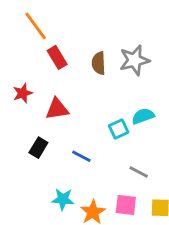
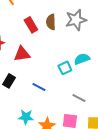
red rectangle: (57, 57) -> (31, 25), moved

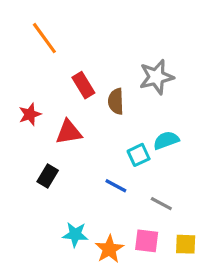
brown semicircle: (51, 22) -> (116, 101), moved
blue line: (39, 87) -> (116, 186), moved

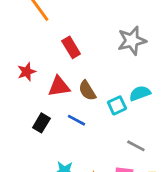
brown semicircle: (116, 101) -> (87, 91), moved, turned -30
blue line: (116, 186) -> (76, 120), moved

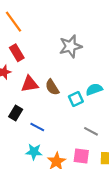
gray star: (132, 41) -> (70, 46), moved
red rectangle: (71, 47) -> (17, 53), moved
blue line: (76, 120) -> (37, 127), moved

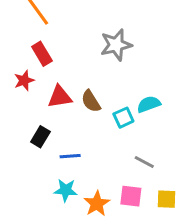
blue line: (37, 127) -> (70, 156), turned -32

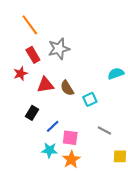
gray star: (116, 45) -> (59, 49), moved
cyan semicircle: (149, 104) -> (116, 74), moved
blue line: (70, 156) -> (53, 126), turned -40
pink square: (131, 196) -> (70, 138), moved

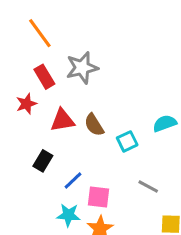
cyan semicircle: (116, 74) -> (165, 123), moved

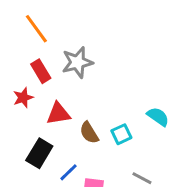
cyan semicircle: (165, 123) -> (158, 117), turned 55
brown semicircle: (94, 125) -> (89, 133), moved
black rectangle: (43, 161) -> (39, 153), size x1.4

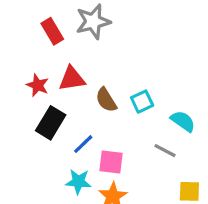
red star: (23, 98) -> (38, 85), moved, turned -30
cyan semicircle: (158, 117) -> (183, 121), moved

